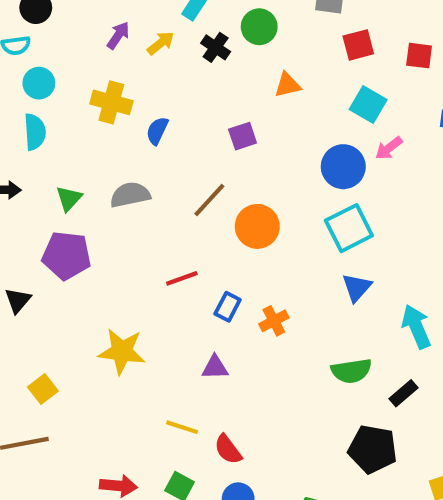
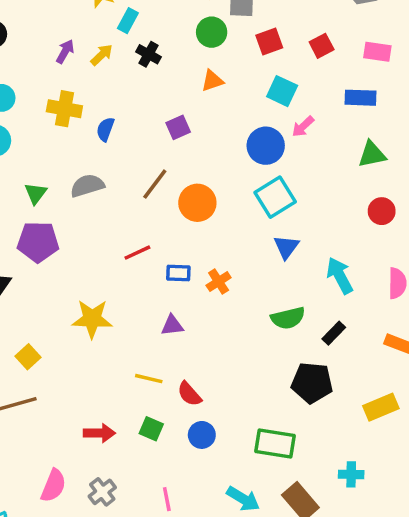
green circle: (259, 27) -> (212, 32), moved
red square: (419, 56) -> (322, 46), turned -30
blue rectangle: (228, 307) -> (178, 273), turned 70

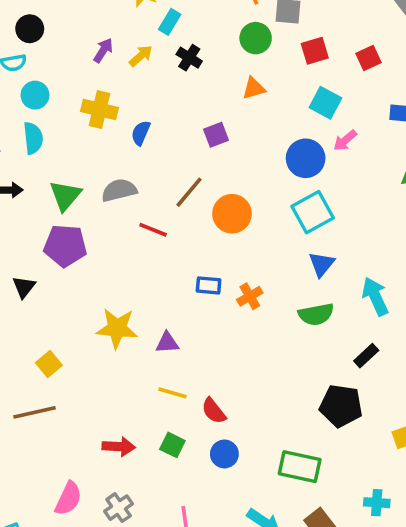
green triangle: (36, 193) -> (65, 196), size x1.4
red line: (137, 253) -> (153, 230), moved, turned 44
green semicircle: (288, 318) -> (316, 314), moved
purple triangle: (172, 325) -> (167, 343), moved

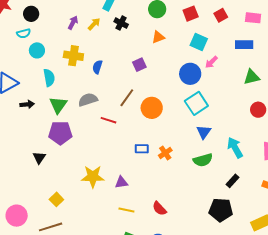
cyan semicircle: (33, 138) -> (49, 78), moved
red semicircle: (214, 411) -> (159, 209), moved

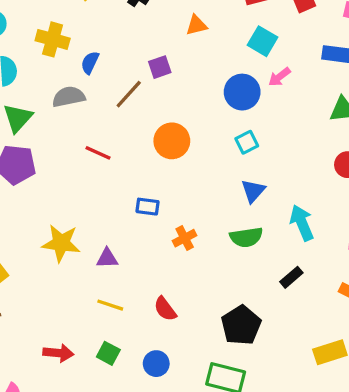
brown line: (127, 98) -> (129, 94), moved
gray semicircle: (88, 100) -> (69, 97), moved
cyan square: (196, 103) -> (247, 142), size x0.6
orange cross: (165, 153) -> (185, 238), moved
black pentagon: (221, 210) -> (241, 325), moved, turned 30

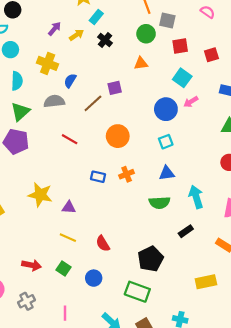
blue triangle: (253, 191) -> (167, 173), turned 35
orange cross: (185, 238) -> (127, 174), moved

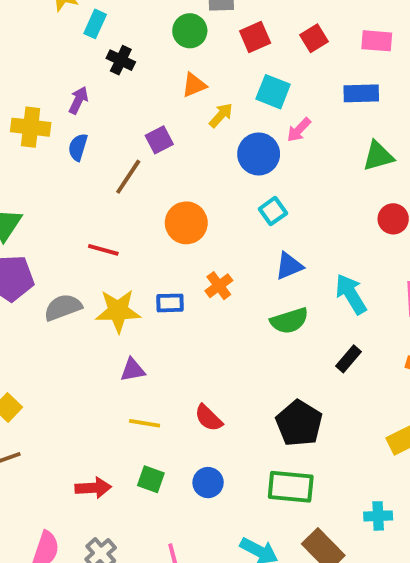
purple arrow: (55, 29) -> (78, 100), moved
yellow arrow: (76, 35) -> (221, 115), moved
gray semicircle: (54, 101) -> (63, 307), moved
yellow star: (40, 195) -> (118, 311), moved

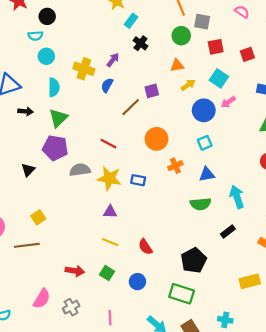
orange cross: (219, 286) -> (175, 166), moved

